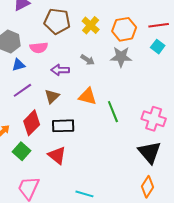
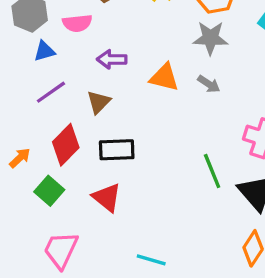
gray arrow: (88, 60) -> (209, 84), moved
orange triangle: (88, 96) -> (164, 77), moved
green line: (113, 112) -> (212, 171), moved

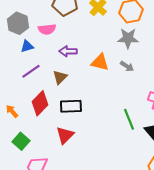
orange arrow: (20, 158) -> (12, 111), turned -88
green square: (49, 191) -> (21, 141), moved
red triangle: (107, 197) -> (65, 135), turned 36

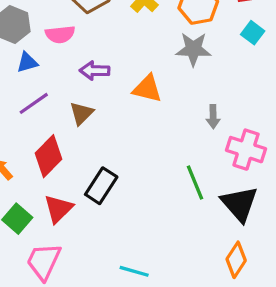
gray arrow: (127, 66) -> (213, 117), moved, turned 56
black rectangle: (71, 106) -> (101, 186), moved, turned -55
red triangle: (65, 135) -> (58, 209), moved

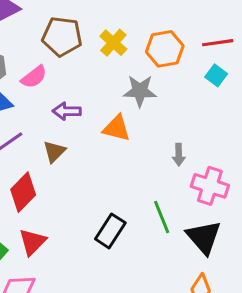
pink semicircle: (60, 34) -> (34, 77), turned -32
gray star: (193, 49) -> (140, 91), moved
black rectangle: (101, 186) -> (110, 231), moved

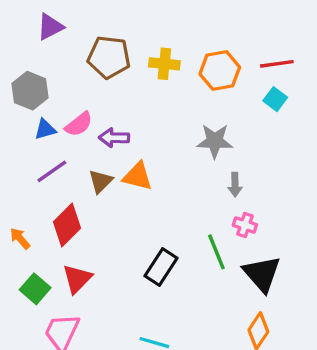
yellow cross: (113, 43) -> (164, 64), turned -36
pink semicircle: (34, 77) -> (79, 124), moved
gray star: (140, 91) -> (215, 141), moved
orange triangle: (117, 128) -> (138, 176), moved
pink cross: (210, 186) -> (245, 225), moved, size x0.6

